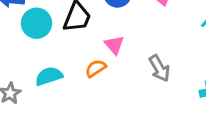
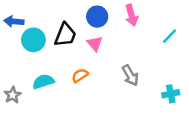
pink triangle: (114, 45) -> (95, 44), moved

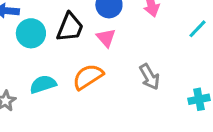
orange semicircle: (80, 75) -> (88, 77), size x1.5

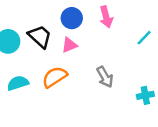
black trapezoid: (70, 27) -> (40, 36), turned -70
pink triangle: (106, 38) -> (69, 45), turned 49

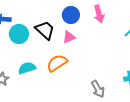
gray arrow: (105, 77) -> (98, 89), moved

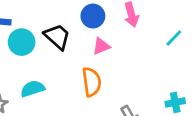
pink triangle: (69, 37) -> (101, 46), moved
orange semicircle: (57, 63) -> (92, 82), moved, turned 115

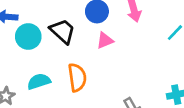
orange semicircle: (92, 82) -> (77, 77), moved

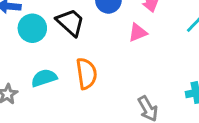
pink triangle: (105, 40) -> (138, 33), moved

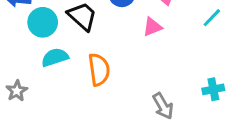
cyan semicircle: (44, 78) -> (55, 57), moved

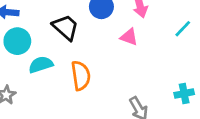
cyan circle: (43, 22) -> (17, 41), moved
pink triangle: (152, 27) -> (129, 37), turned 42

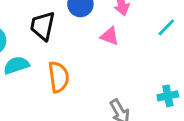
black trapezoid: (66, 27) -> (43, 26), turned -120

